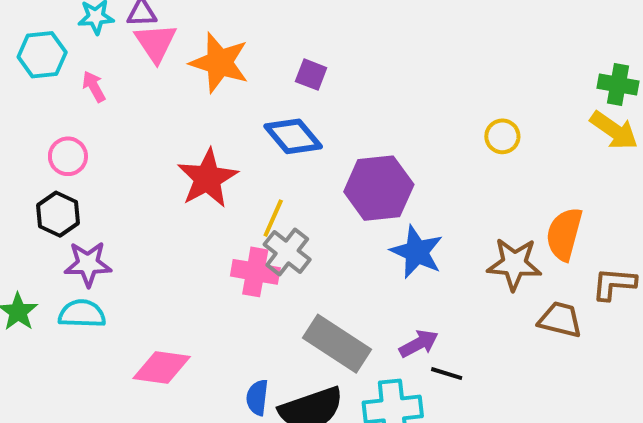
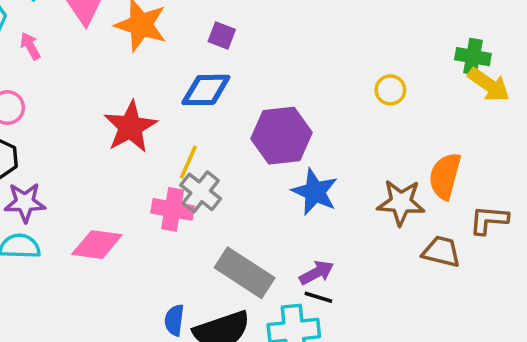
green cross: (618, 85) -> (473, 57), moved
blue diamond: (293, 136) -> (206, 90), turned -51
pink diamond: (162, 368) -> (97, 245), moved
black line: (447, 374) -> (318, 297), moved

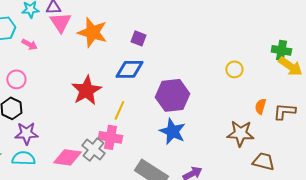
pink arrow: (30, 46) -> (29, 44), turned 147
orange semicircle: (445, 176) -> (260, 106), moved, size x0.6
gray cross: (201, 192) -> (93, 149), moved
blue star: (315, 192) -> (172, 131), moved
brown L-shape: (489, 220) -> (284, 111), moved

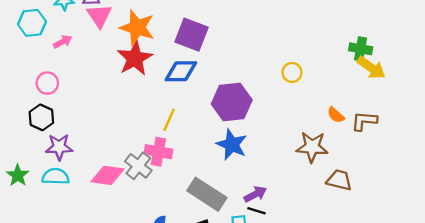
purple square: (138, 38) -> (192, 35), size x1.8
pink arrow: (29, 44) -> (63, 42), turned -56
yellow circle: (234, 69) -> (292, 72), moved
red star: (86, 90) -> (135, 58), moved
orange semicircle: (260, 106) -> (336, 115), turned -63

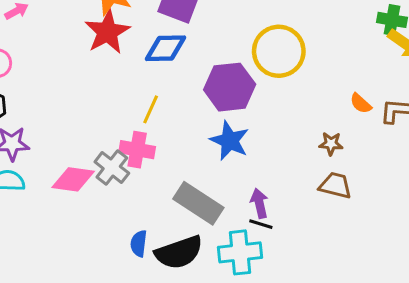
yellow circle: (292, 72) -> (279, 51), moved, size x2.0
brown star: (312, 147) -> (331, 144), size x0.6
brown trapezoid: (339, 180) -> (335, 185), moved
purple arrow: (255, 194) -> (259, 203), turned -75

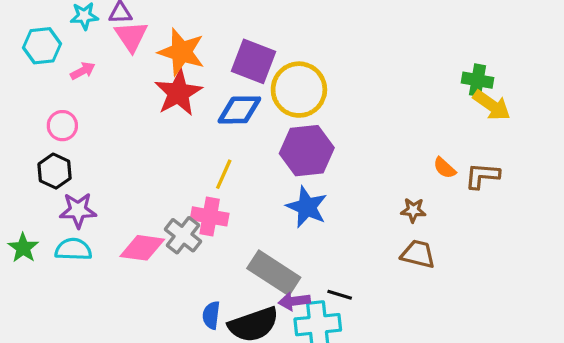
yellow circle: (279, 51) -> (299, 90), moved
purple arrow: (259, 203) -> (294, 301), moved, turned -84

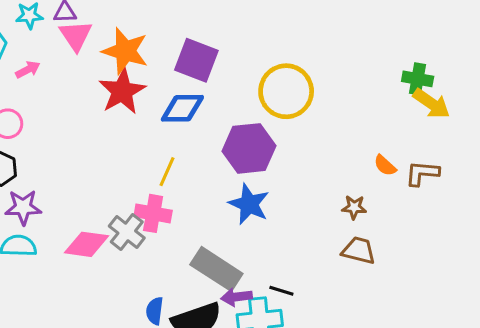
yellow circle: (299, 90) -> (286, 91), moved

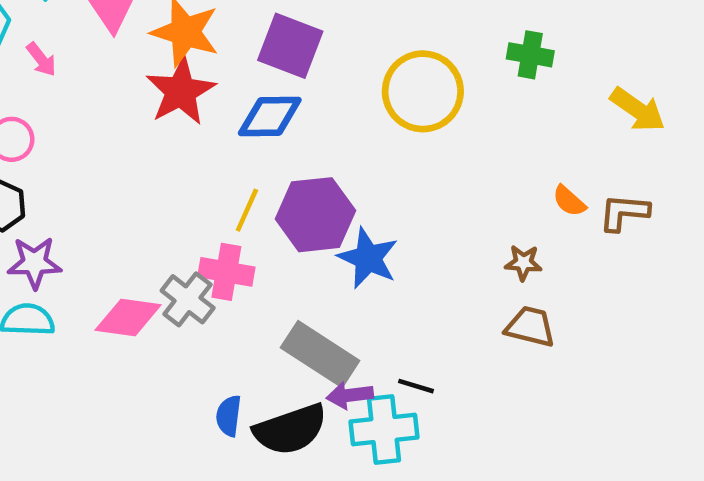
pink arrow: (28, 70) -> (41, 59), turned 80
green cross: (418, 79) -> (530, 55), moved
purple hexagon: (249, 148) -> (315, 215), moved

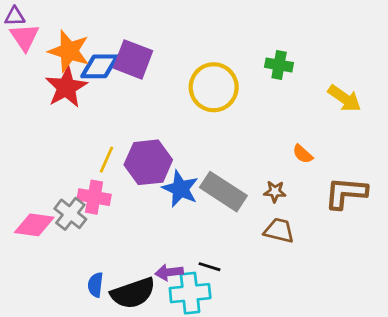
blue diamond: (270, 116) -> (100, 66), moved
brown L-shape: (624, 212) -> (346, 193), moved, size x1.4
gray rectangle: (320, 354) -> (223, 192), moved

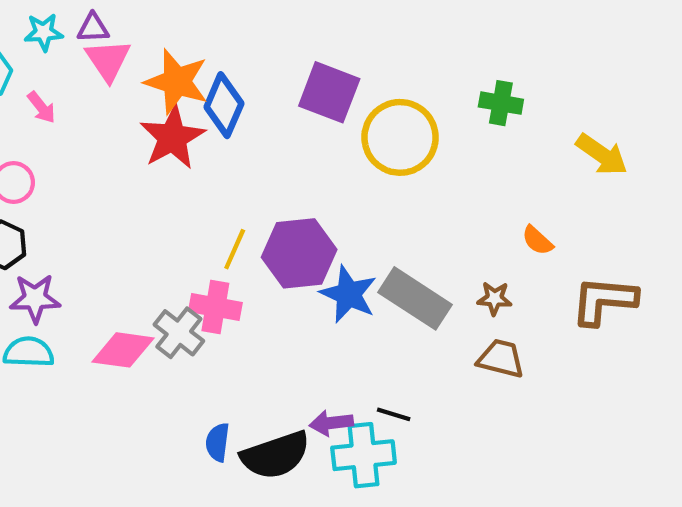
purple square: (133, 59) -> (329, 92), moved
blue diamond: (100, 66) -> (224, 105), turned -66

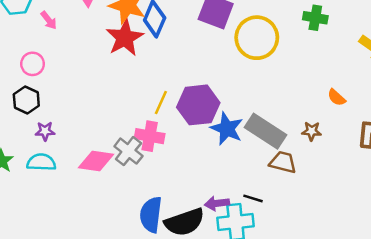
purple star: (35, 298) -> (45, 131), size x0.7
brown trapezoid: (501, 359) -> (283, 162), moved
blue semicircle: (218, 442) -> (151, 215), size x1.6

